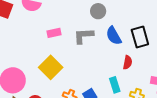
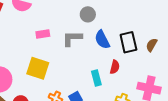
yellow square: (51, 67) -> (38, 68), turned -30
cyan rectangle: (115, 85) -> (96, 78), moved

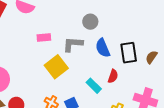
yellow square: (38, 68) -> (56, 67), moved, turned 30
cyan rectangle: (96, 78) -> (94, 86), turned -35

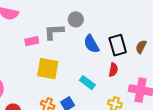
gray L-shape: (73, 44) -> (54, 32), moved
yellow square: (56, 67) -> (48, 69), turned -35
red semicircle: (113, 76) -> (113, 70), moved

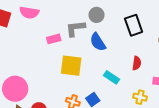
blue semicircle: (91, 44) -> (98, 42), moved
black rectangle: (118, 45) -> (134, 25), moved

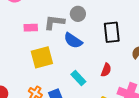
blue semicircle: (98, 42) -> (73, 41), turned -36
yellow square: (71, 66) -> (42, 57), turned -35

